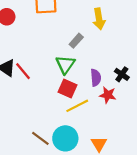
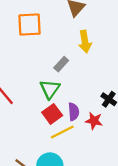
purple semicircle: (96, 78) -> (74, 112), moved
red square: (68, 88) -> (52, 114), turned 30

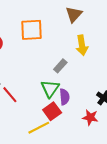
purple semicircle: (74, 112) -> (64, 97), moved
yellow line: (62, 132) -> (39, 128), moved

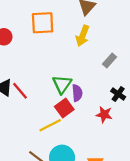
yellow arrow: (82, 45) -> (83, 36), moved, turned 30
gray rectangle: (60, 66) -> (110, 61), moved

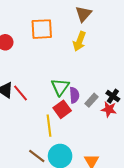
gray rectangle: (110, 61) -> (92, 100), moved
red star: (104, 114) -> (109, 109), moved
yellow line: (50, 125) -> (49, 126), turned -70

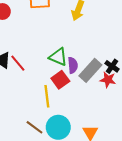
green triangle: (60, 87) -> (58, 57), turned -42
gray rectangle: (92, 100) -> (90, 70), size x1.6

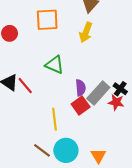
green triangle: (58, 57) -> (54, 65), moved
red square: (60, 80) -> (81, 105), moved

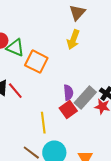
orange square: (47, 20) -> (36, 62), moved, turned 30
green triangle: (54, 65) -> (15, 48), moved

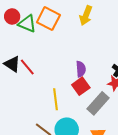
orange square: (36, 62) -> (48, 19), moved
gray rectangle: (85, 98) -> (98, 103), moved

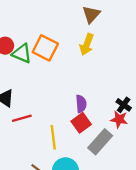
red line: (27, 67) -> (22, 118), moved, turned -66

